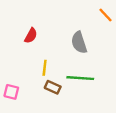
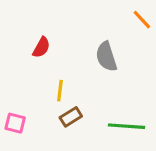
green line: (80, 78) -> (126, 126), moved
brown rectangle: (53, 87) -> (71, 117), turned -56

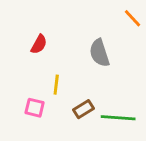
brown rectangle: (71, 117) -> (84, 109), moved
pink square: (15, 123) -> (35, 108), moved

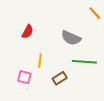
gray semicircle: (99, 53) -> (71, 38), turned -48
green line: (118, 118) -> (84, 62), moved

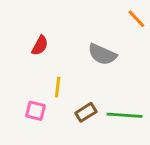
green line: (84, 62) -> (124, 115), moved

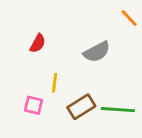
gray semicircle: (102, 54) -> (97, 52), turned -52
brown rectangle: (86, 112) -> (81, 107), size x1.4

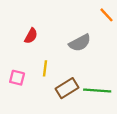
pink square: (33, 105) -> (17, 78), moved

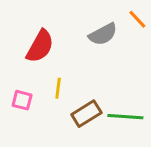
red semicircle: (31, 36) -> (40, 46), size x1.6
gray semicircle: (80, 43) -> (103, 34), moved

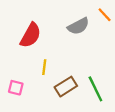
pink square: (22, 100) -> (16, 88), moved
green line: (125, 117) -> (95, 89), turned 60

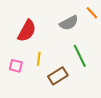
pink square: (16, 88) -> (16, 66), moved
green line: (95, 89) -> (80, 56), moved

